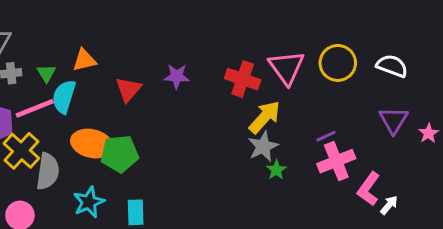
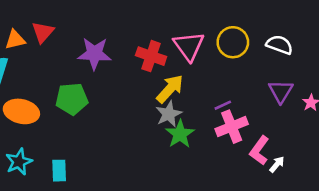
purple star: (177, 76) -> (94, 54), size x1.5
red triangle: (128, 89) -> (43, 32), moved
green pentagon: (120, 154) -> (72, 99), moved
green star: (276, 170) -> (180, 134), size x1.6

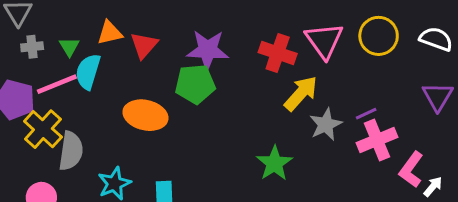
red triangle: (43, 32) -> (144, 45), moved
green pentagon: (72, 99) -> (195, 84), moved
orange ellipse: (21, 111) -> (145, 115), moved
gray star: (169, 114) -> (326, 124), moved
green star: (180, 134) -> (274, 163), moved

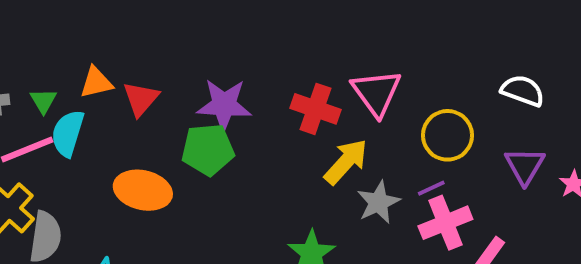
yellow circle: (379, 36) -> (447, 135), moved

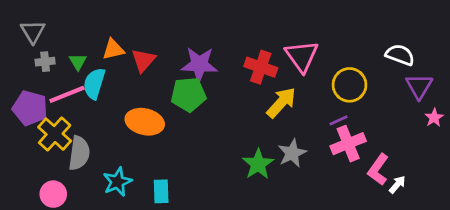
purple triangle: (525, 166) -> (419, 86), moved
gray star: (378, 202) -> (292, 153), moved

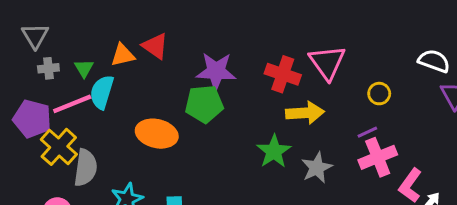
red triangle: (143, 60) -> (155, 46), moved, turned -36
yellow circle: (349, 85) -> (379, 94), size x0.6
yellow arrow: (281, 103) -> (305, 113), turned 44
green star: (258, 164) -> (274, 151), moved

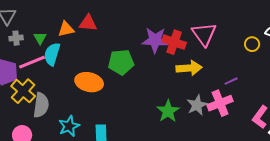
red triangle: (155, 46) -> (88, 23), turned -30
purple star: (216, 71) -> (155, 40), moved
yellow circle: (379, 94) -> (252, 44), moved
green star: (274, 151) -> (168, 111), moved
pink cross: (378, 157) -> (220, 103), moved

